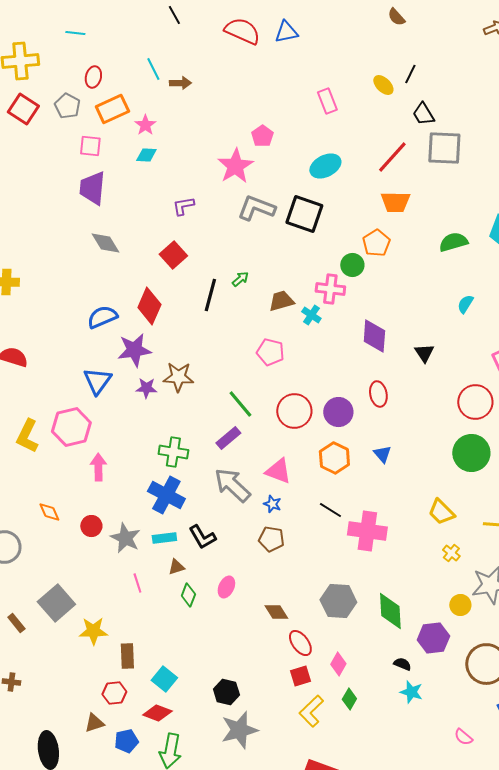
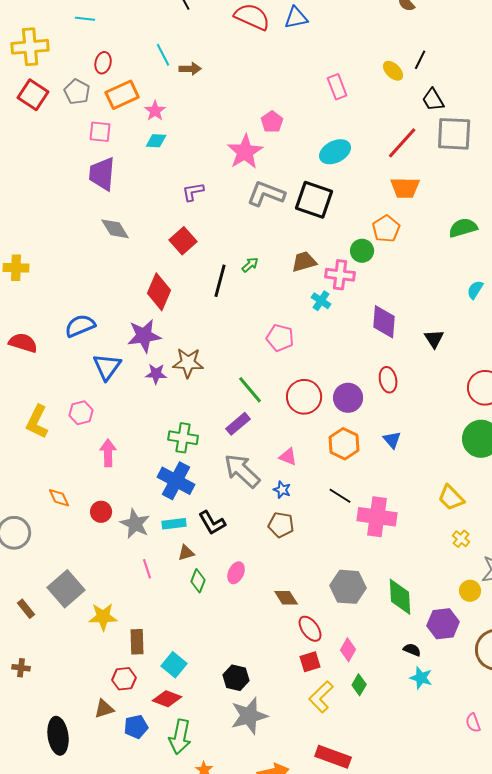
brown trapezoid: (281, 301) -> (304, 262), moved
blue semicircle: (102, 317) -> (80, 326), moved
pink hexagon: (71, 427) -> (81, 413), size x0.6
pink triangle: (278, 471) -> (288, 457), size x0.7
pink semicircle: (463, 737) -> (473, 723), turned 30

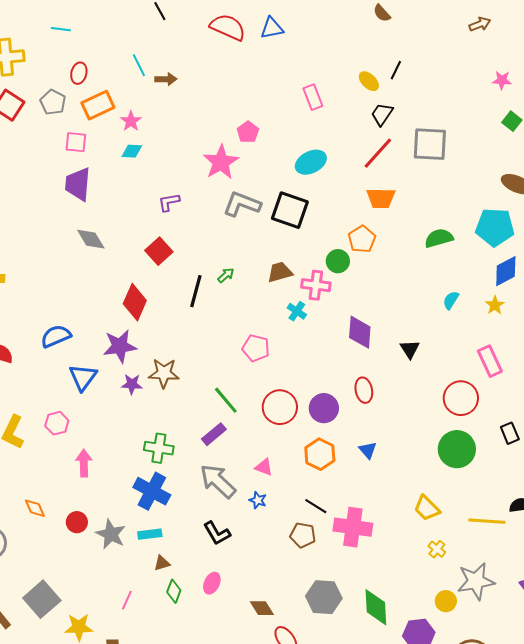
black trapezoid: (433, 100) -> (382, 114), moved, turned 65
black L-shape: (212, 523) -> (217, 533), moved
brown pentagon: (281, 525) -> (303, 535), moved
pink line: (147, 569) -> (127, 600), moved, turned 42

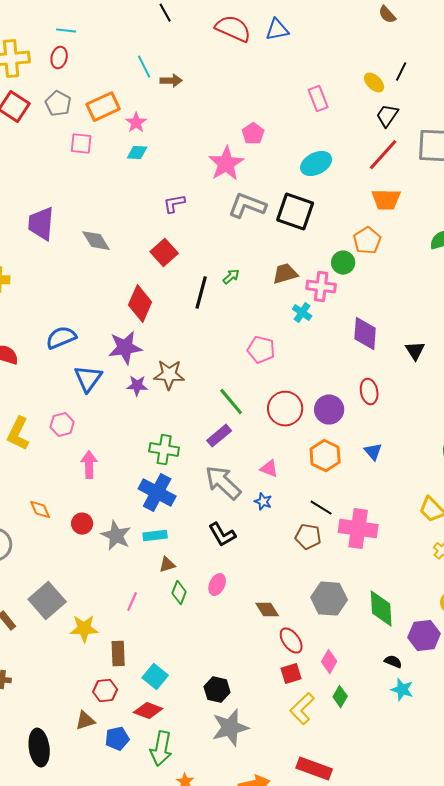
red ellipse: (79, 73) -> (59, 58), moved
purple trapezoid: (78, 184) -> (41, 224), moved

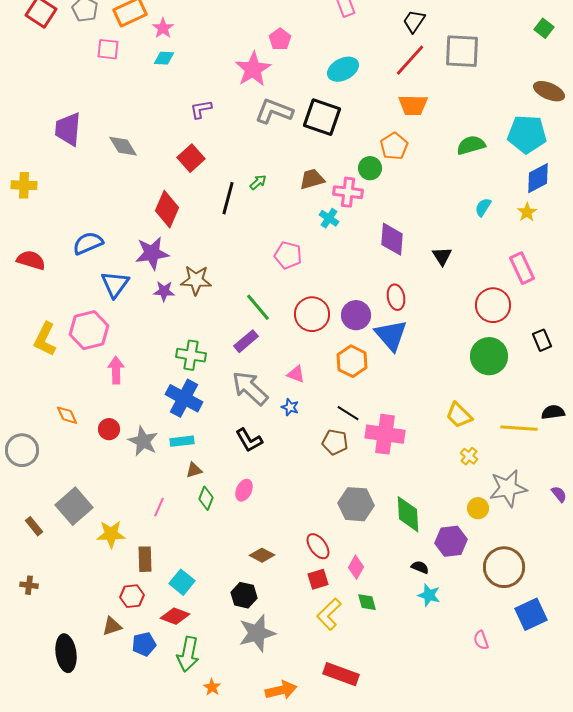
pink hexagon: (62, 425) -> (89, 330), size x1.6
blue triangle: (373, 452) -> (391, 335), moved, size x1.8
brown diamond: (267, 610) -> (262, 555), moved, turned -30
green diamond: (340, 697) -> (367, 602), turned -45

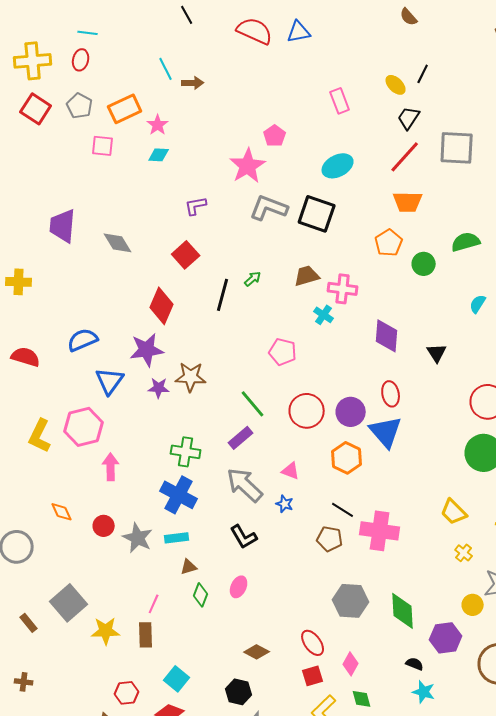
green circle: (370, 168) -> (424, 264), moved
brown rectangle: (145, 559) -> (146, 635), moved

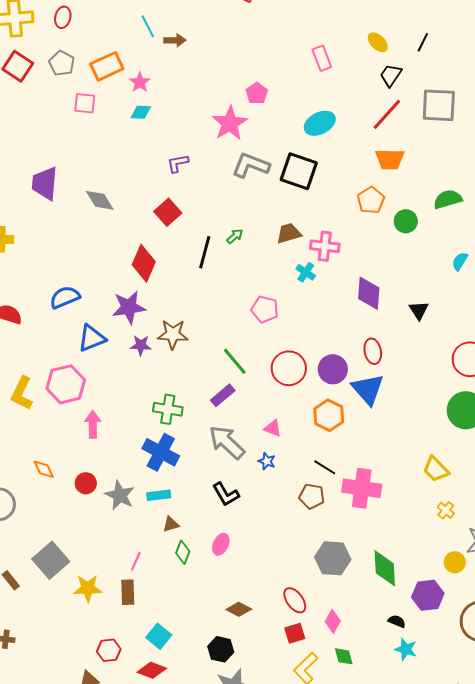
black line: (423, 74) -> (423, 42), moved
blue triangle: (110, 381) -> (92, 338), turned 32

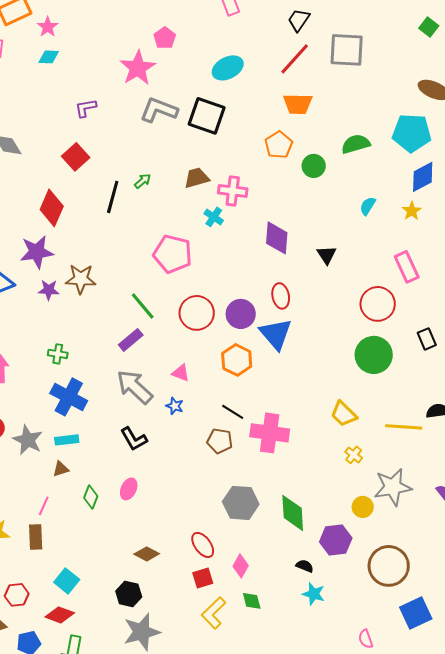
pink pentagon: (265, 309) -> (173, 254), size x1.4
green cross: (168, 409) -> (58, 354), moved, size x0.7
brown triangle: (171, 524) -> (61, 469), moved

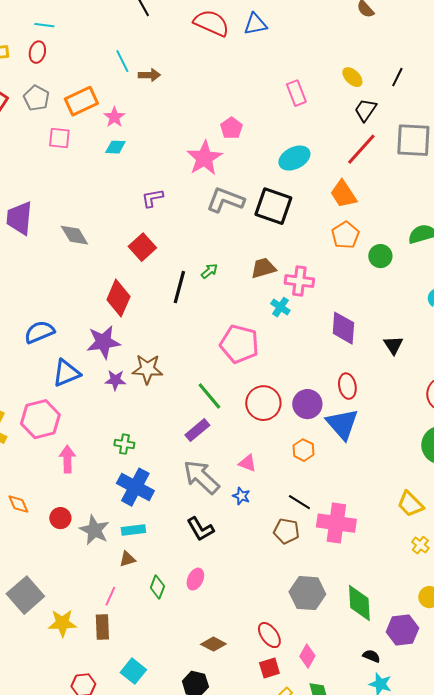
orange trapezoid: (298, 104) -> (343, 194), moved, turned 56
orange hexagon: (237, 360) -> (303, 450), size x0.7

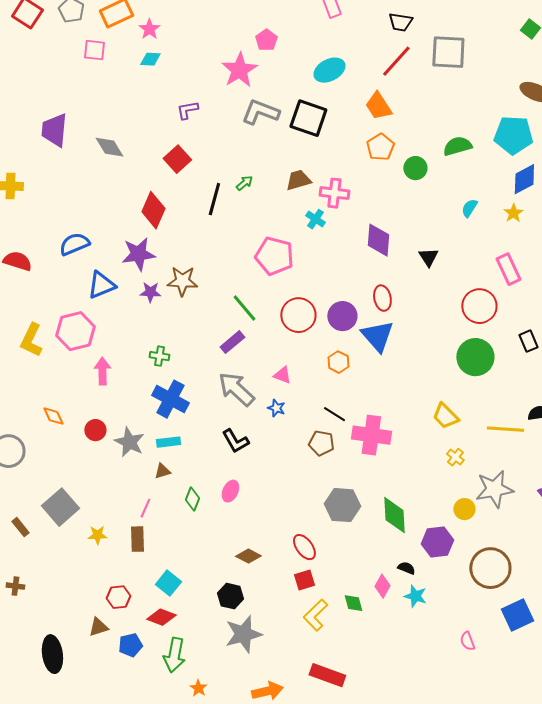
black trapezoid: (365, 110) -> (400, 22), turned -115
yellow star: (62, 623) -> (97, 535), size x0.7
pink diamond: (307, 656) -> (382, 586), moved

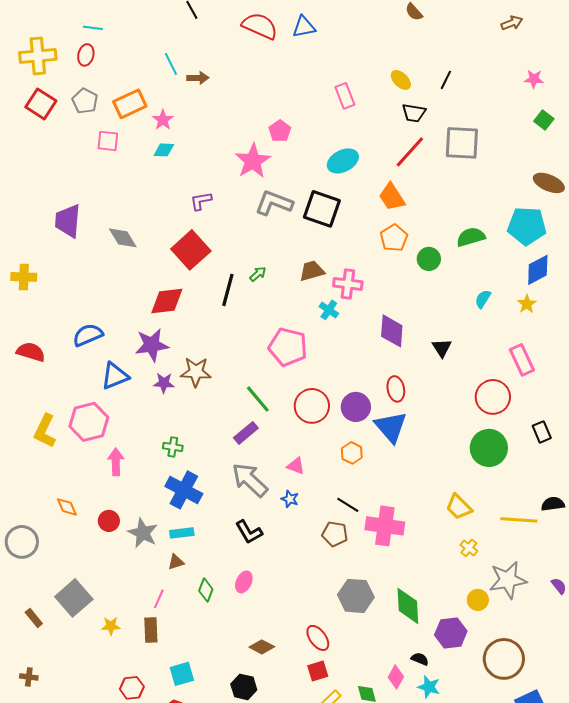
red square: (177, 159) -> (191, 250), size x1.4
red diamond: (153, 210) -> (167, 301), turned 60
cyan square: (168, 583) -> (182, 674), turned 35

